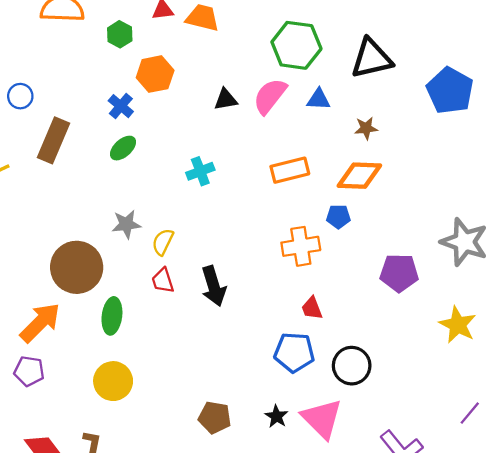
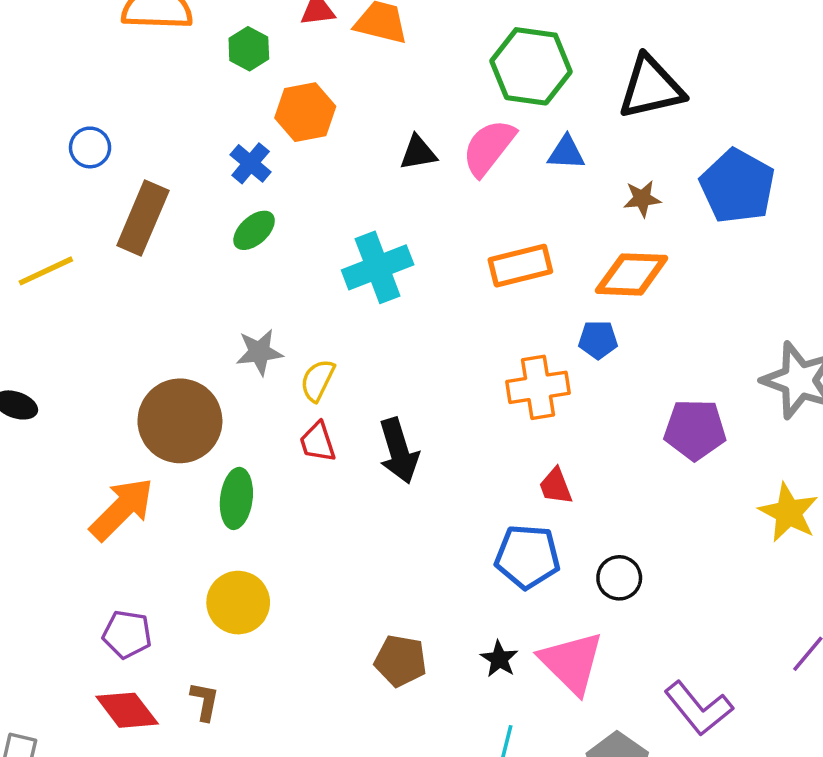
blue pentagon: (450, 91) -> (737, 186), moved
cyan cross: (200, 171) -> (378, 267), size x1.5
black circle: (352, 366) -> (619, 578), size x0.7
purple pentagon: (29, 371) -> (127, 634), moved

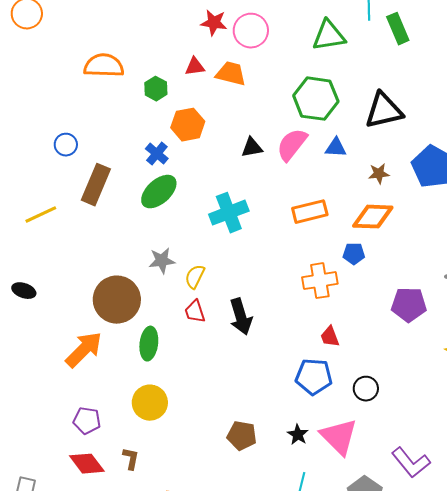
green ellipse: (254, 230) -> (159, 192), size x1.5

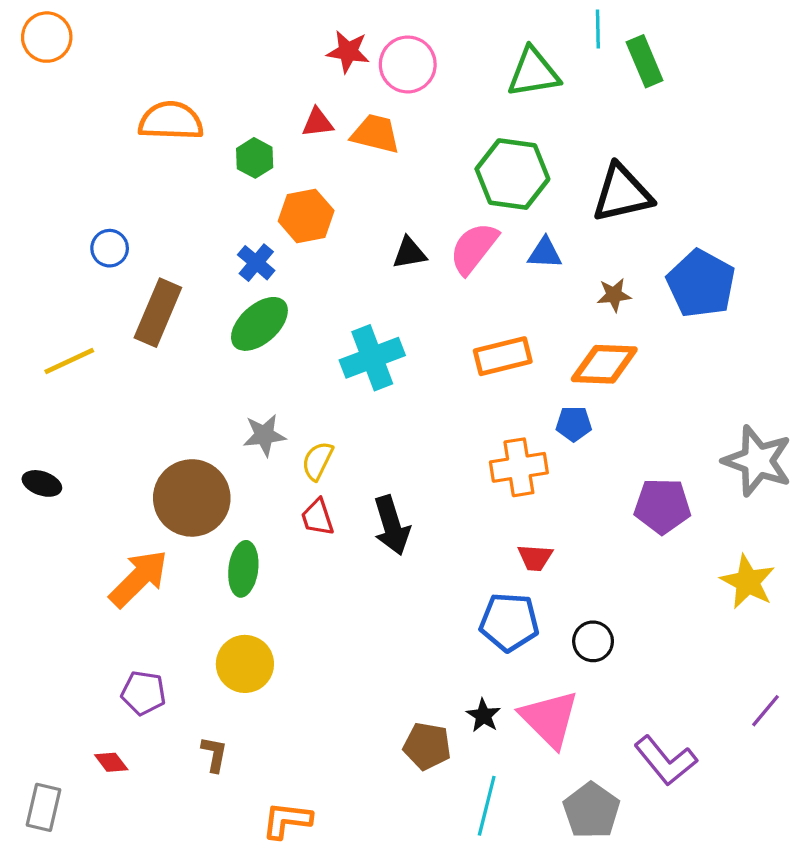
red trapezoid: (330, 337) -> (535, 558), turned -65
brown pentagon: (242, 436) -> (427, 746), moved
red diamond: (87, 464) -> (111, 762), moved, size x0.6

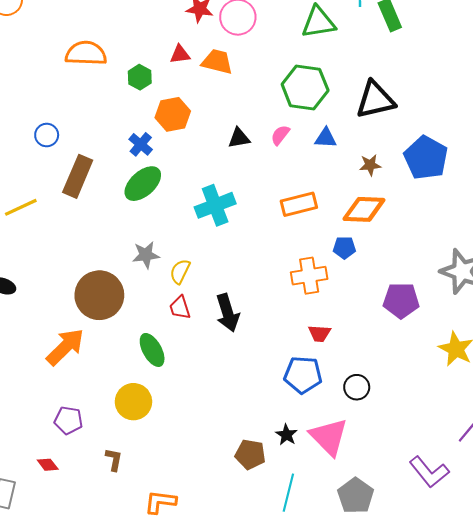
pink semicircle: (474, 248) -> (280, 135), size x0.6
green ellipse: (243, 569) -> (152, 350), moved, turned -36
purple L-shape: (666, 761) -> (429, 472), moved

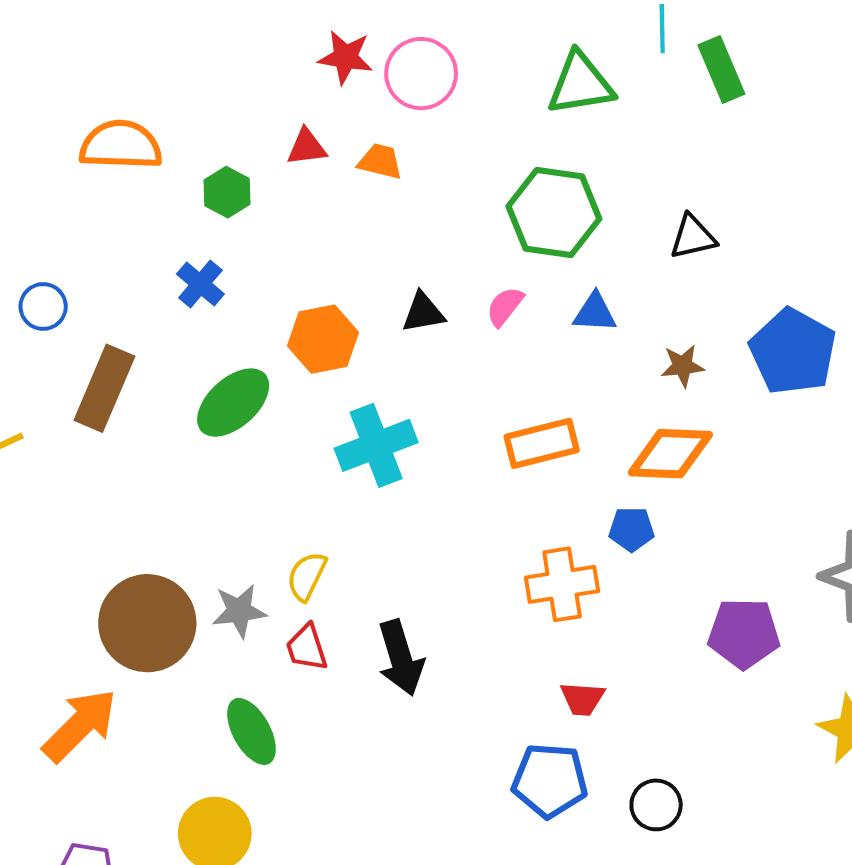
orange trapezoid: (217, 62) -> (380, 161), size x0.7
black triangle: (375, 100) -> (693, 237), size x0.6
orange hexagon: (173, 114) -> (323, 339), moved
blue cross: (141, 144) -> (200, 284), moved
gray star: (146, 255) -> (239, 611), moved

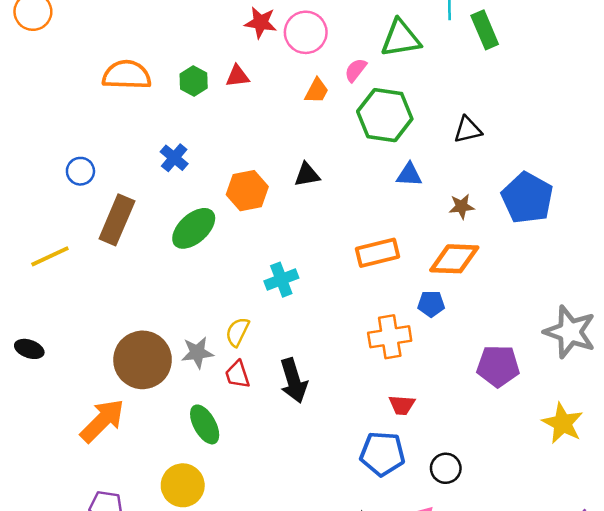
orange trapezoid: (380, 161) -> (317, 91), moved, turned 104
green hexagon: (227, 192) -> (194, 81), moved
pink semicircle: (505, 306) -> (356, 70), moved
cyan cross: (376, 445) -> (281, 280), moved, size x0.7

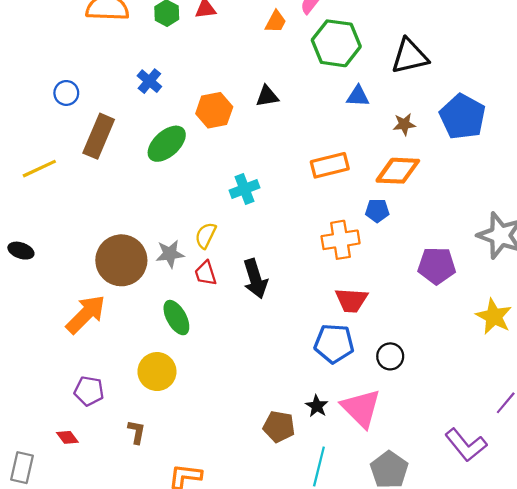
black triangle: (468, 130) -> (410, 56), size x1.5
red trapezoid: (402, 405) -> (351, 300), size x1.4

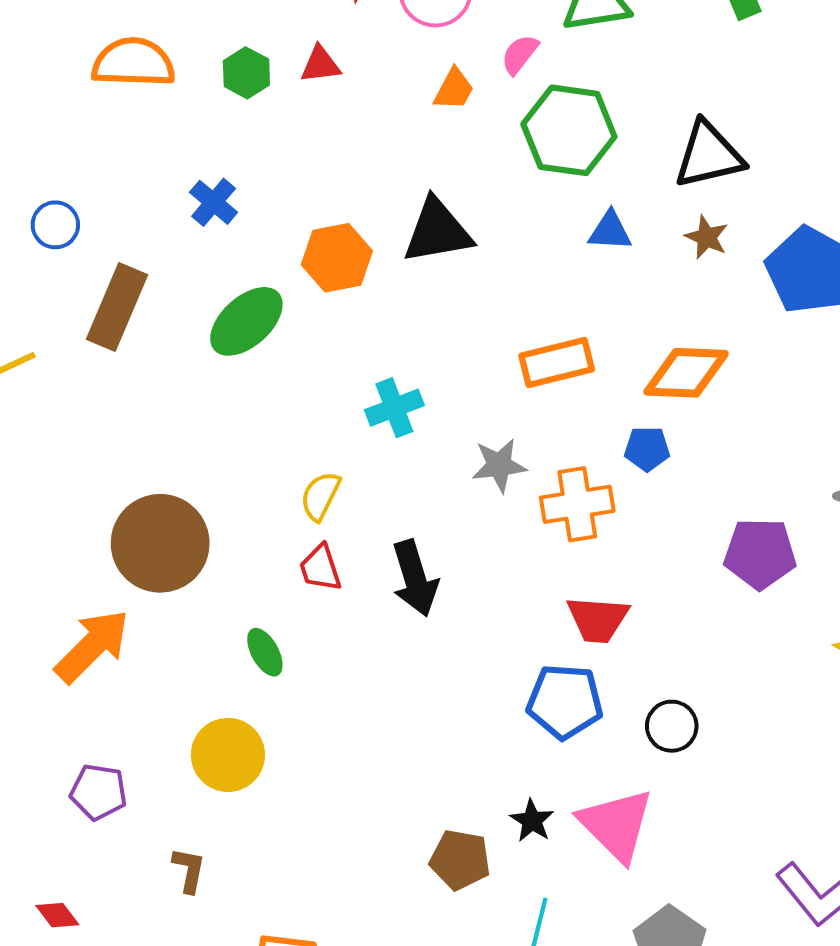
black triangle: (267, 96) -> (437, 231), size x1.6
brown star: (404, 124) -> (707, 237), moved, turned 30
gray star: (170, 254) -> (499, 465), moved
green ellipse: (176, 318) -> (265, 652), size x0.7
red diamond: (67, 437) -> (57, 915), moved

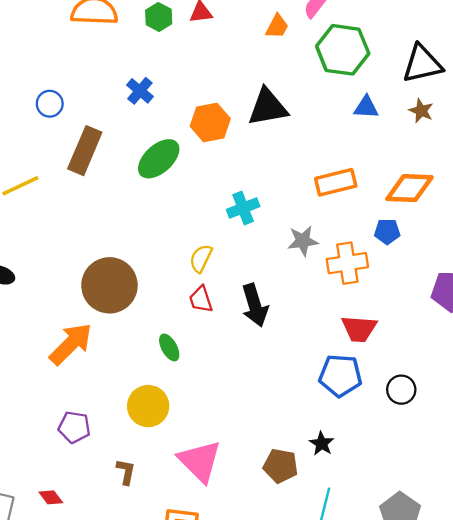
pink triangle: (616, 825) -> (200, 461), moved

